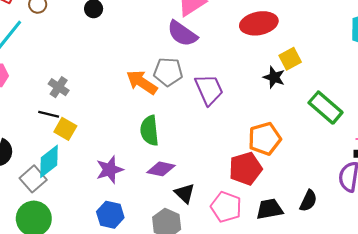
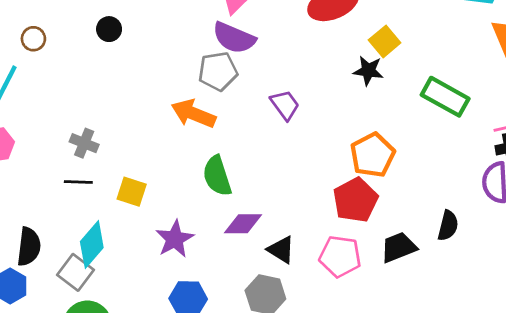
gray pentagon: (168, 72) -> (218, 71), moved
purple trapezoid: (209, 90) -> (285, 105), size x0.7
yellow square: (65, 129) -> (132, 192), moved

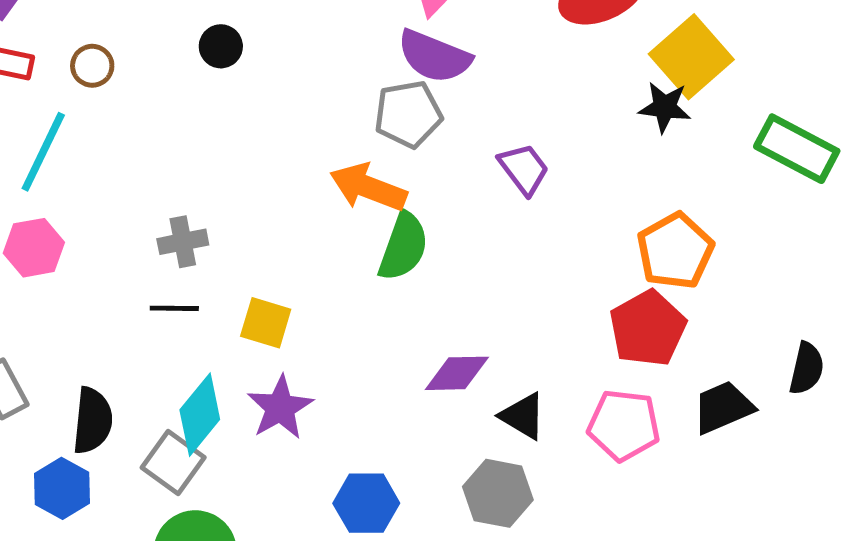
yellow square: (385, 41) -> (691, 57), size x1.5
gray cross: (84, 143) -> (183, 242), turned -32
green semicircle: (217, 176) -> (403, 247), moved, turned -141
purple star: (175, 239) -> (280, 408), moved

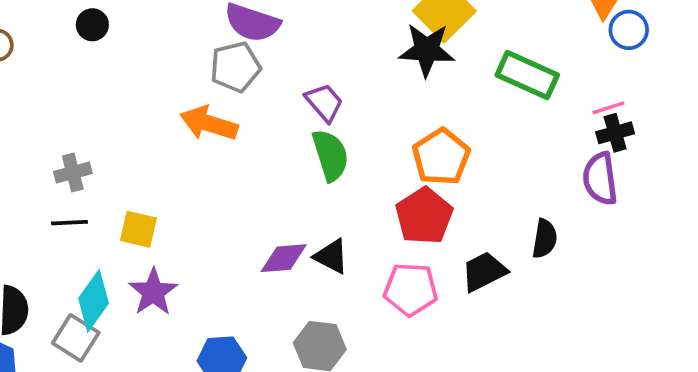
black star: (665, 107) -> (427, 50), size x1.4
green semicircle: (403, 247) -> (330, 155), moved, turned -34
black triangle: (523, 416) -> (331, 256), moved

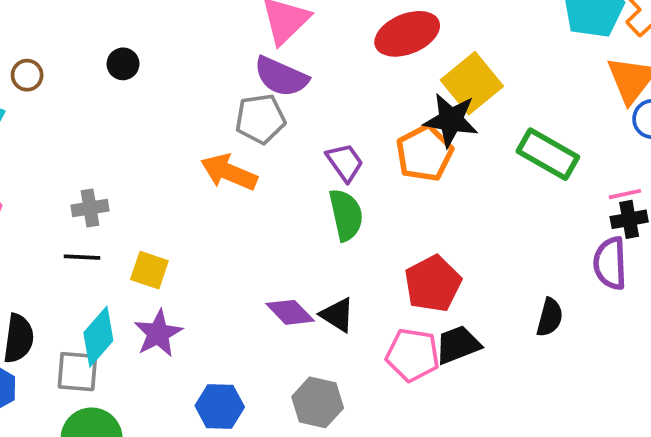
orange pentagon: (441, 157) -> (424, 153), moved
purple diamond: (284, 258) -> (290, 312), turned 45
black trapezoid: (484, 272) -> (458, 345), moved
gray square: (76, 338) -> (77, 372), turned -33

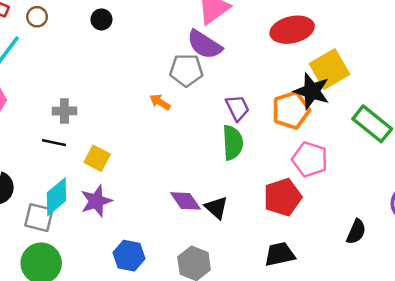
orange arrow: (229, 172) -> (160, 102), size x0.6
black trapezoid: (458, 345) -> (280, 254), moved
pink pentagon: (413, 355) -> (310, 159), moved

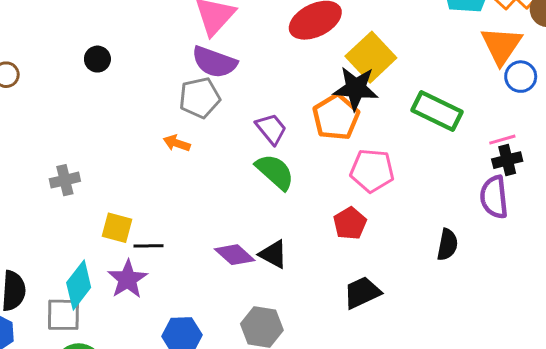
black circle: (101, 19) -> (97, 59), moved
black line: (54, 143) -> (149, 246), moved
green semicircle: (233, 143) -> (275, 172), turned -32
red pentagon: (283, 197) -> (350, 223), size x0.7

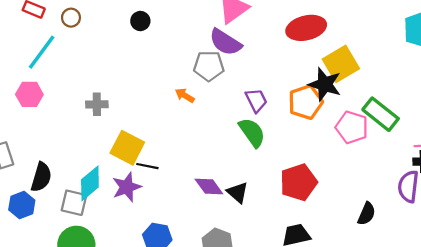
pink pentagon: (372, 171) -> (352, 127), moved
red pentagon: (350, 223) -> (298, 182), size x1.5
yellow square: (117, 228) -> (127, 148), size x1.4

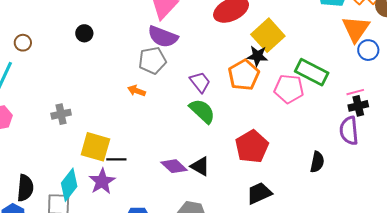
black star: (325, 84) -> (257, 56), size x0.7

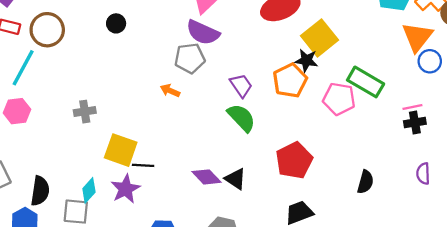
brown circle: (23, 43) -> (47, 30), size x1.8
purple semicircle: (349, 131) -> (423, 174), moved, size x0.7
cyan diamond: (69, 185) -> (89, 190), size x0.7

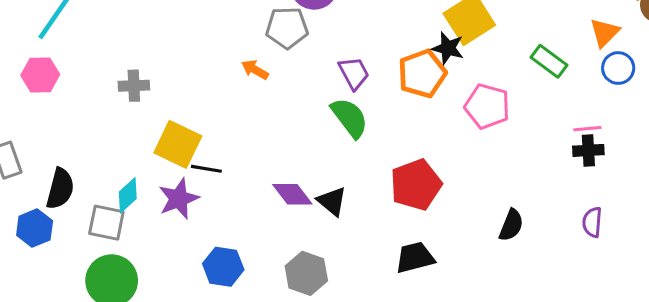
orange triangle: (417, 37) -> (605, 33), size x0.7
green rectangle: (366, 82) -> (549, 61), moved, size x0.7

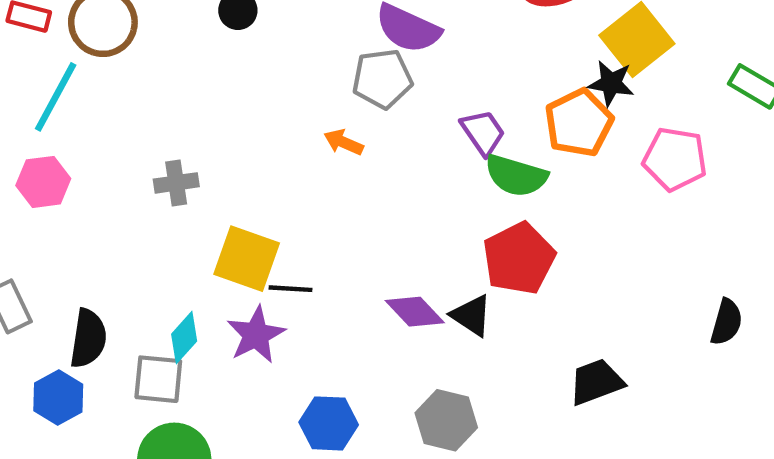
green semicircle: (350, 118) -> (516, 176), moved, turned 150
red pentagon: (416, 185) -> (519, 258), moved

